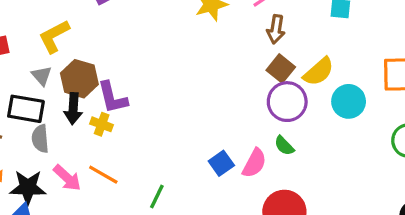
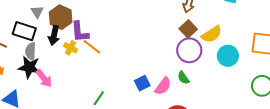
orange line: (103, 175) -> (92, 47), moved
black star: (28, 187) -> (29, 67), moved

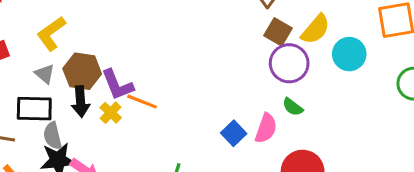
yellow cross: (70, 48) -> (111, 113), turned 32

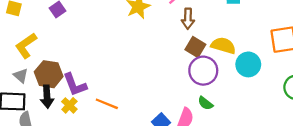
yellow semicircle: (315, 29) -> (223, 46), turned -115
orange line: (142, 102) -> (107, 104), moved

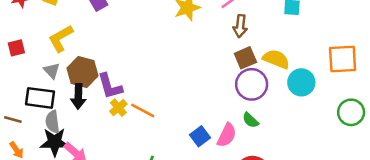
brown square: (195, 47) -> (245, 58), turned 30
yellow cross: (69, 105) -> (118, 108), moved

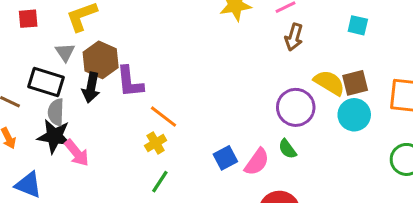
brown square: (245, 58) -> (355, 83), moved
yellow cross: (118, 108) -> (156, 143), moved

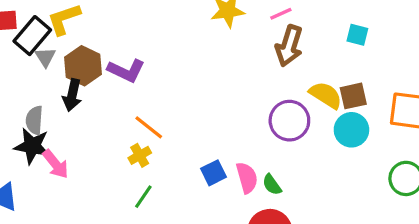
brown arrow: (294, 37) -> (289, 46), size x1.4
black rectangle: (46, 82) -> (32, 36), moved, turned -68
purple L-shape: (130, 82) -> (126, 71), moved, turned -60
green semicircle: (287, 149) -> (272, 185), moved
pink semicircle: (257, 162) -> (247, 178), turned -52

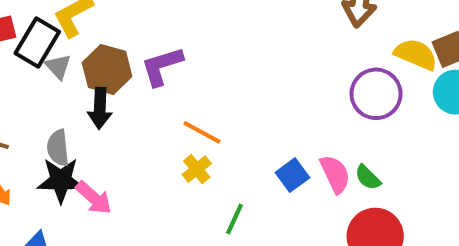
purple L-shape: (126, 71) -> (162, 66), turned 147
green line: (143, 197) -> (234, 219), moved

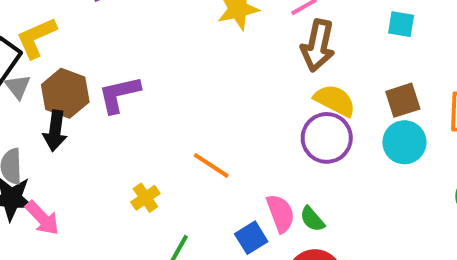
yellow semicircle: (416, 54) -> (335, 100), moved
orange line: (202, 132) -> (211, 165), moved
blue square: (292, 175) -> (251, 238), moved

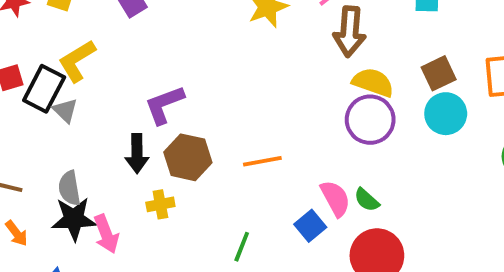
brown hexagon: (65, 93) -> (188, 157), moved
black arrow: (55, 131) -> (137, 154), moved
orange line: (211, 165) -> (262, 161), turned -36
yellow cross: (145, 198) -> (160, 204), moved, turned 32
pink arrow: (42, 218) -> (106, 234), turned 30

